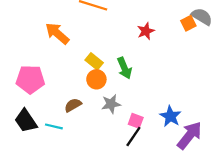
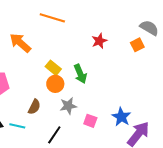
orange square: (188, 23) -> (137, 45), moved
brown semicircle: (73, 105) -> (34, 107), turned 147
black line: (133, 137) -> (54, 135), moved

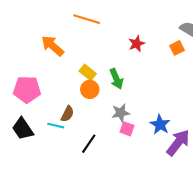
gray star: (68, 106) -> (121, 113), moved
cyan line: (17, 126) -> (56, 126), moved

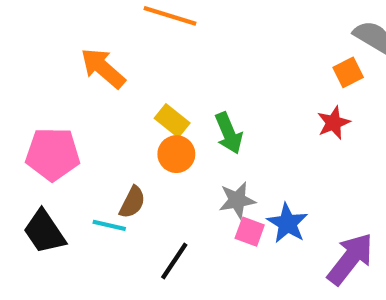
red star: (137, 44) -> (333, 123), moved
blue star: (160, 125) -> (287, 223), moved

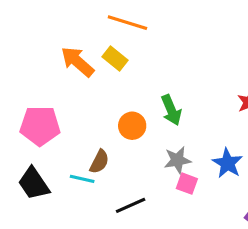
yellow rectangle: (172, 121) -> (115, 59), moved
blue star: (287, 223) -> (227, 163), moved
black line: (174, 261) -> (131, 205), turned 32

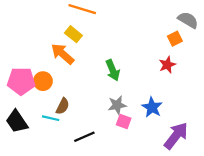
orange arrow: (77, 62) -> (63, 54), moved
orange circle: (132, 126) -> (43, 81), moved

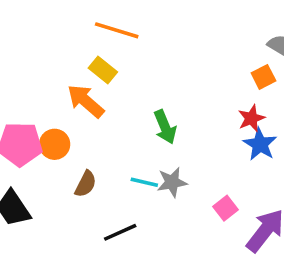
blue star: (152, 107) -> (260, 144), moved
cyan line: (51, 118) -> (144, 182), moved
pink square: (124, 121) -> (225, 208), moved, turned 32

